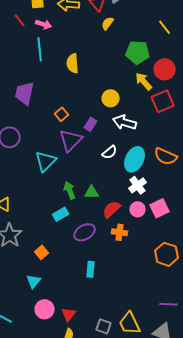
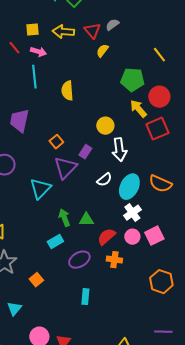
white arrow: (125, 122) -> (119, 150), turned -115
cyan triangle: (34, 281) -> (14, 309), moved

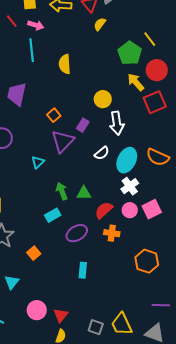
yellow line: (159, 55) -> (150, 39), moved
green pentagon: (132, 80) -> (130, 53), turned 30
cyan triangle: (40, 189) -> (38, 162), size x0.6
orange hexagon: (161, 282) -> (147, 261), moved

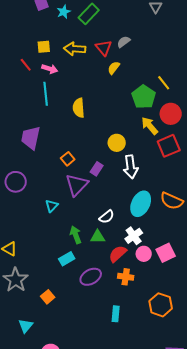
white semicircle: (102, 153) -> (107, 217), moved
white cross: (130, 186) -> (134, 236), moved
cyan rectangle: (83, 270) -> (116, 314), moved

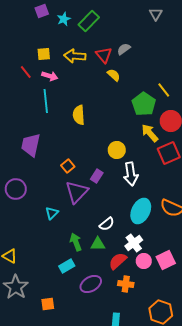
yellow semicircle: (114, 68) -> (114, 75), turned 96
orange square: (48, 297) -> (48, 304), turned 32

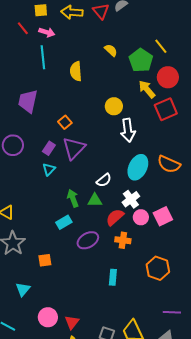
yellow semicircle: (114, 75) -> (111, 50), moved
purple rectangle: (97, 176) -> (49, 148), moved

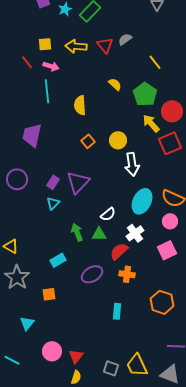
yellow line: (161, 46) -> (155, 62), moved
orange square: (65, 122) -> (88, 141), moved
pink circle: (141, 217) -> (170, 221), moved
cyan rectangle: (64, 222) -> (58, 260), moved

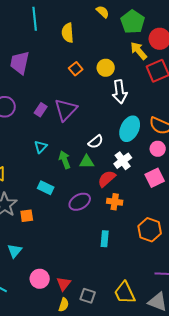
cyan triangle: (53, 203) -> (41, 147), moved
cyan rectangle: (58, 260) -> (46, 188), turned 56
orange square: (49, 294) -> (27, 216), moved
gray square: (111, 368) -> (88, 296), moved

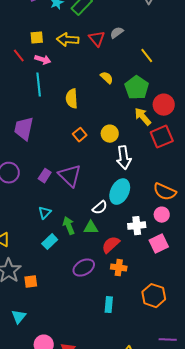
purple triangle: (66, 110) -> (70, 176), turned -30
cyan ellipse: (130, 129) -> (120, 192), moved
white cross: (123, 161) -> (137, 226), moved, turned 30
cyan rectangle: (46, 188) -> (50, 242), moved, turned -70

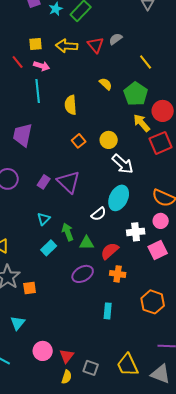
white arrow: (124, 158) -> (123, 164), turned -40
green triangle: (91, 228) -> (87, 243), moved

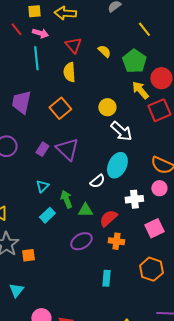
red triangle: (96, 45) -> (73, 45), moved
orange square: (79, 141) -> (60, 108), moved, size x1.5
pink square: (158, 250) -> (154, 228), moved

